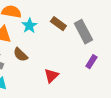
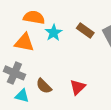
brown semicircle: (20, 55) -> (44, 86), moved

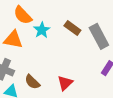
orange semicircle: (34, 17) -> (23, 15), turned -144

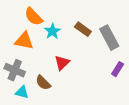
red triangle: (65, 83) -> (62, 63), moved

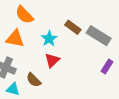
cyan star: (52, 31) -> (49, 39), moved
gray rectangle: (109, 38) -> (99, 36), turned -30

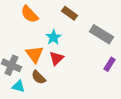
brown rectangle: (73, 27) -> (69, 13), moved
orange triangle: (15, 39) -> (34, 54), moved, turned 42

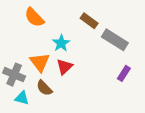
brown rectangle: (69, 13) -> (89, 21), moved

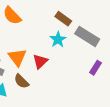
cyan star: (61, 43) -> (58, 40), moved

